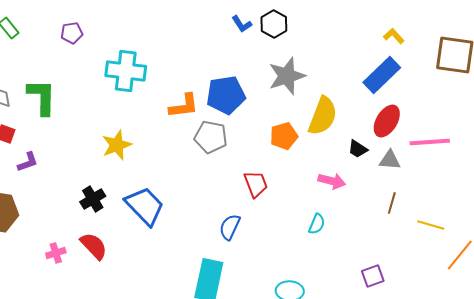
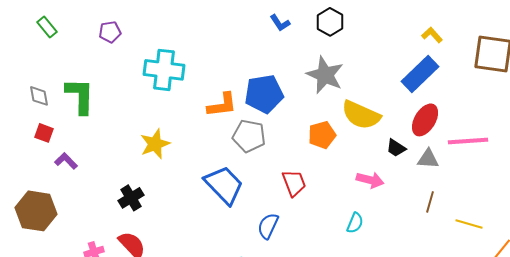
black hexagon: (274, 24) -> (330, 22), moved
gray star: (287, 76) -> (325, 75), turned -30
yellow semicircle: (323, 116) -> (361, 115), turned 93
purple L-shape: (28, 162) -> (66, 161), turned -115
blue trapezoid: (145, 206) -> (224, 185), moved

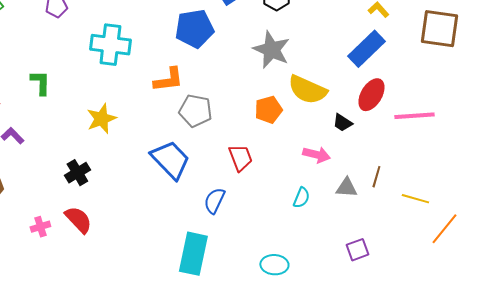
blue pentagon: (264, 94) -> (194, 29), moved
green L-shape: (80, 96) -> (40, 83), moved, size x0.7
gray triangle: (428, 159) -> (346, 188), moved

